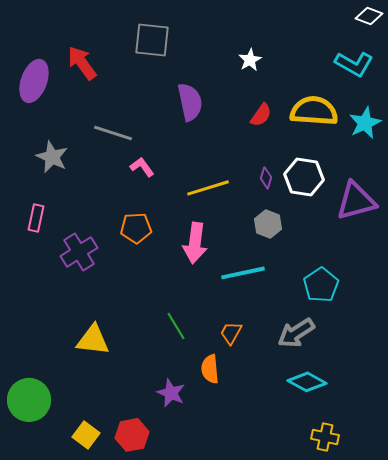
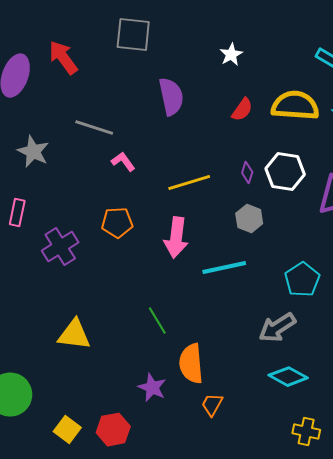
orange trapezoid: (231, 333) -> (212, 405), moved
orange semicircle: (210, 369) -> (191, 364), size x1.4

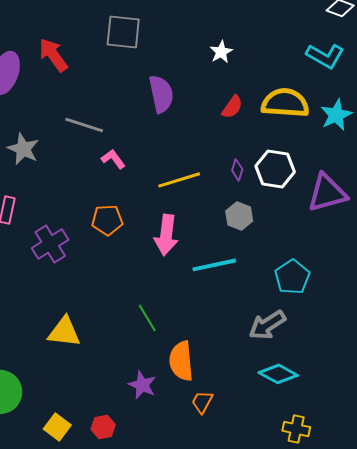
red hexagon: (113, 430) -> (103, 427), size x0.7

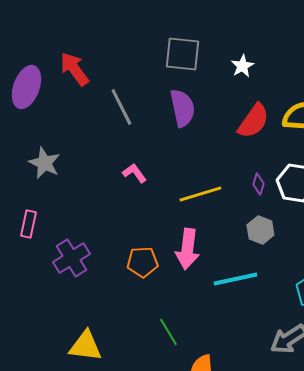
gray square: (123, 32) -> (182, 54), moved
red semicircle: (232, 107) -> (253, 121), size x1.5
gray line: (84, 125) -> (121, 107), moved, turned 45
orange pentagon: (107, 220) -> (142, 262), moved

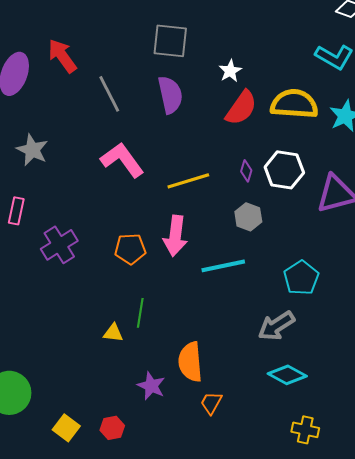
white star: (242, 66) -> (230, 71), moved
pink L-shape: (134, 173) -> (122, 160), size x1.8
green line: (168, 332) -> (140, 313), moved, turned 40
yellow triangle: (85, 346) -> (113, 333), moved, size x0.6

